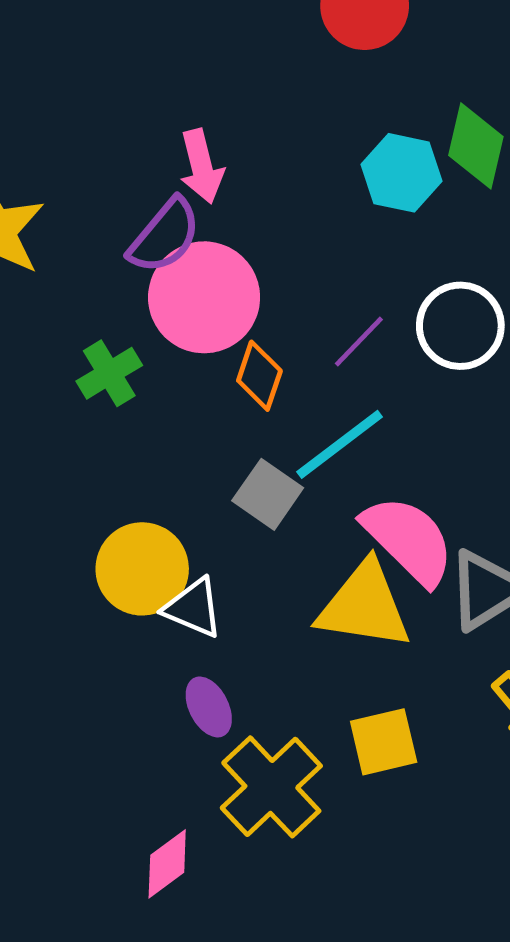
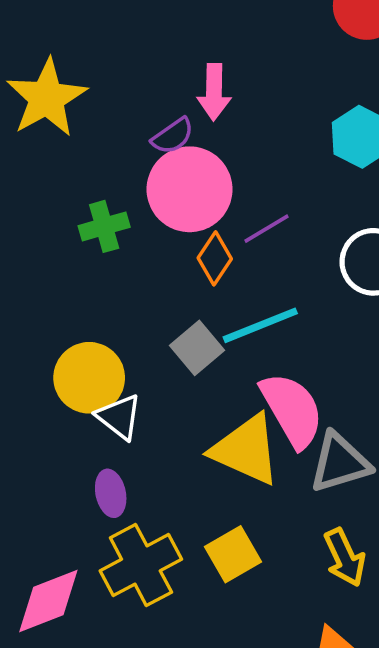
purple semicircle: (165, 236) -> (173, 136), size x0.7
purple line: (359, 341) -> (267, 229), moved
yellow square: (384, 742) -> (233, 554), turned -32
pink diamond: (167, 864) -> (48, 601), size x1.4

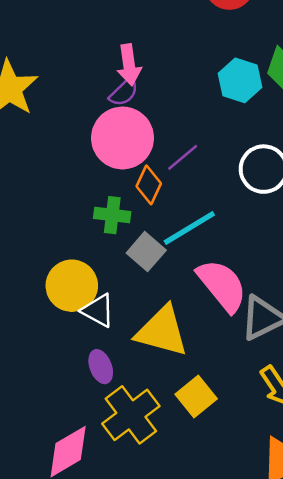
purple semicircle: (173, 136) -> (124, 92), moved
green cross: (104, 226) -> (112, 215), moved, turned 32
yellow triangle: (246, 450) -> (162, 331), moved

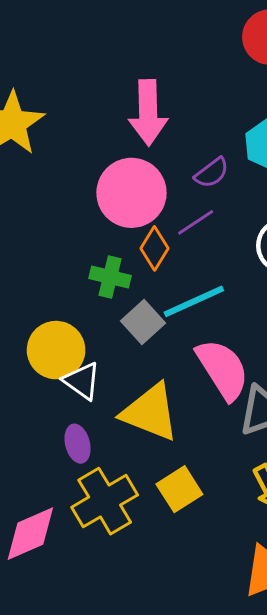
pink arrow: (129, 65) -> (148, 113), size x1.4
purple semicircle: (124, 92) -> (212, 173), moved

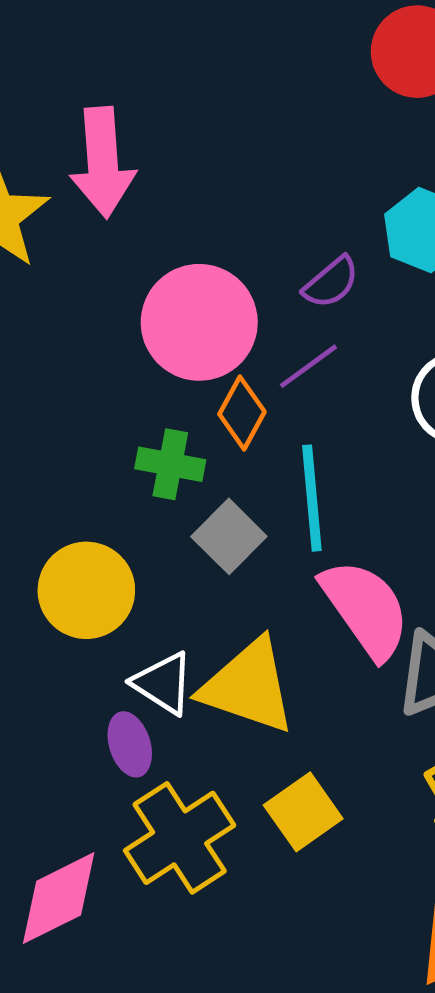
pink arrow: (148, 113) -> (103, 162), moved
cyan line: (194, 301) -> (312, 498), turned -68
white triangle: (82, 381) -> (163, 683), moved

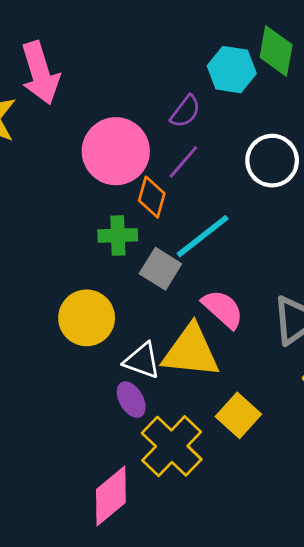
cyan line: (312, 498) -> (203, 236), turned 70
pink semicircle: (365, 609) -> (223, 309), moved, size x0.7

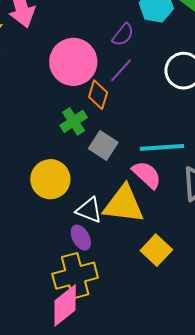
green cross: (118, 235) -> (74, 121), turned -32
cyan line: (203, 236) -> (162, 147), moved, turned 33
yellow cross: (172, 446) -> (75, 276), moved, turned 30

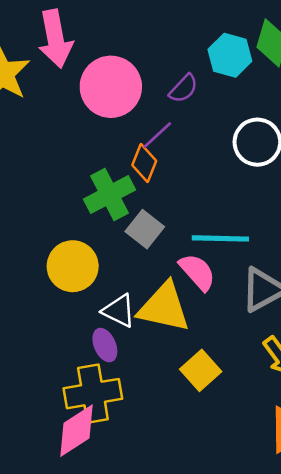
pink circle: (73, 62) -> (111, 87), moved
purple line: (121, 70) -> (157, 135), moved
green cross: (74, 121) -> (109, 194), size x1.4

